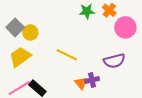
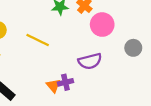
yellow line: (67, 55) -> (38, 40), moved

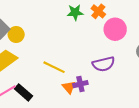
yellow line: (38, 40) -> (54, 67), moved

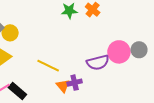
pink circle: (115, 29) -> (119, 52), moved

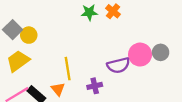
yellow line: (48, 66) -> (68, 69), turned 55
orange triangle: (63, 86) -> (58, 89), moved

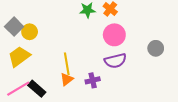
pink circle: (140, 55) -> (114, 35), moved
orange triangle: (58, 89) -> (67, 79), moved, turned 32

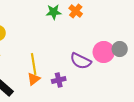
pink circle: (114, 35) -> (104, 52), moved
purple semicircle: (115, 61) -> (81, 61), turned 40

